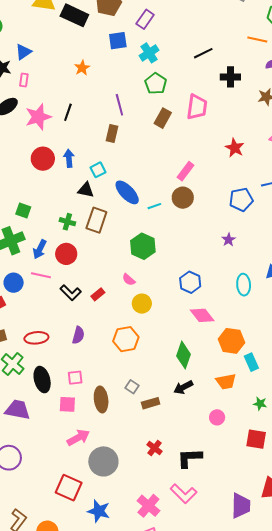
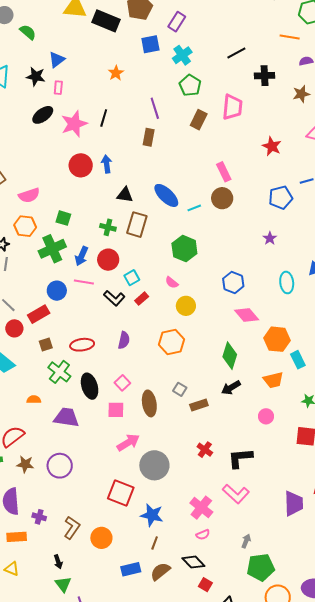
cyan square: (98, 170) -> (132, 278), moved
pink rectangle: (185, 171) -> (224, 172), turned -60
pink square: (75, 378) -> (122, 383), turned -35

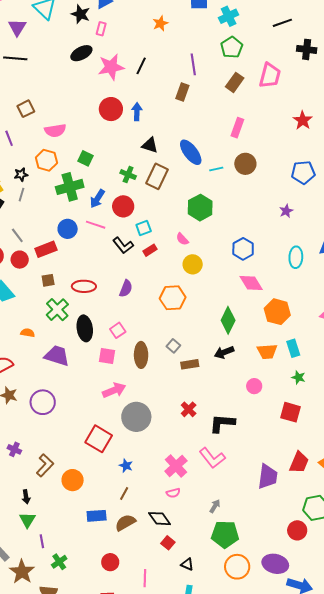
pink rectangle: (224, 172) -> (237, 128), moved, turned 36
cyan rectangle: (298, 360) -> (293, 348), moved
blue star: (152, 515) -> (126, 466), size x0.6

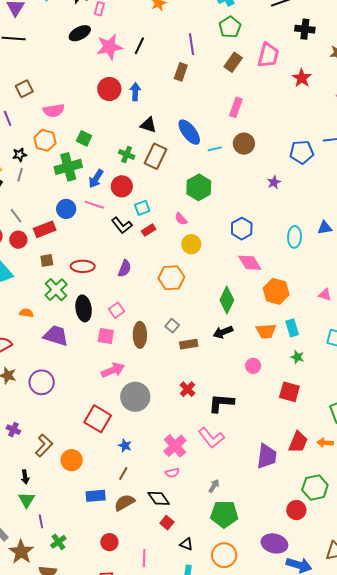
red star: (303, 120) -> (302, 78), moved
purple star: (286, 211) -> (274, 182), moved
orange circle: (237, 567) -> (224, 555), moved

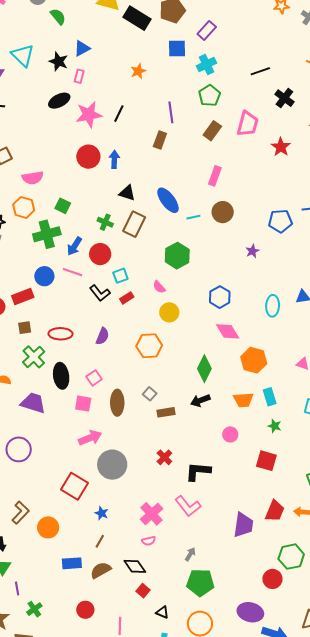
black cross: (305, 29) -> (284, 98), turned 30

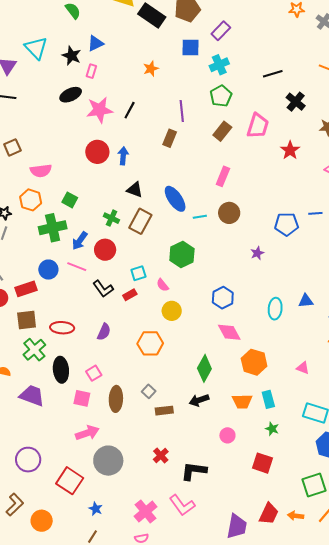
cyan square: (120, 276) -> (138, 273), moved
brown square: (25, 328) -> (27, 320), size x1.5
purple circle: (19, 449) -> (28, 460), moved

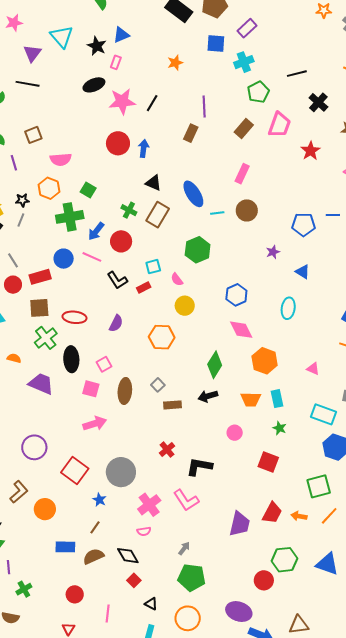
green pentagon: (221, 96) -> (258, 92), moved
blue triangle: (306, 301) -> (303, 272), moved, turned 35
gray circle: (108, 461) -> (121, 472), moved

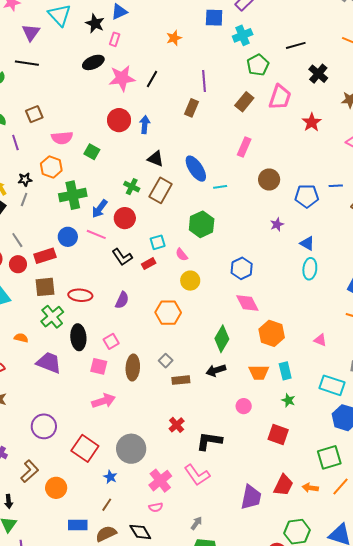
green square: (88, 190) -> (92, 152), moved
brown circle: (247, 210) -> (269, 179), moved
cyan ellipse: (288, 308) -> (310, 269), moved

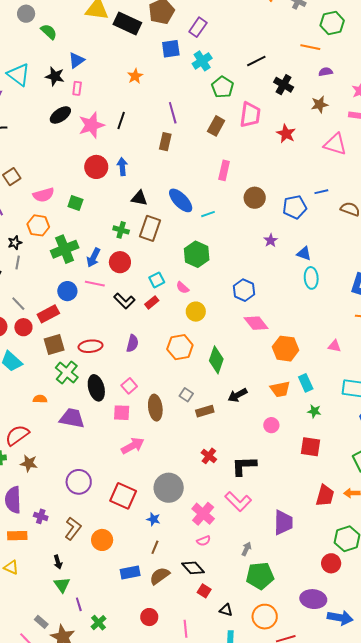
green diamond: (222, 339) -> (216, 360), moved
purple trapezoid: (251, 497) -> (283, 522), moved

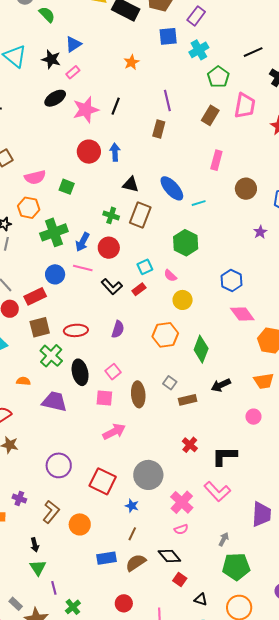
pink rectangle: (77, 88) -> (73, 72), turned 40

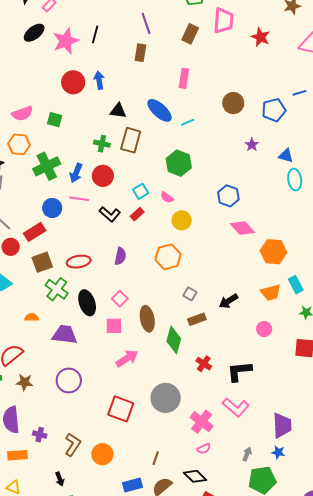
pink rectangle: (216, 160) -> (184, 78), moved
green diamond: (201, 349) -> (174, 340), moved
gray square: (170, 383) -> (190, 294), moved
purple circle: (59, 465) -> (69, 380), moved
blue star: (132, 506) -> (278, 452), moved

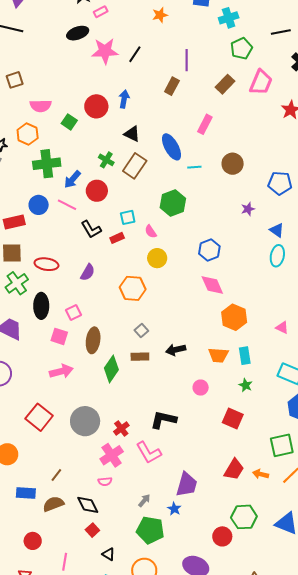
red circle: (73, 82) -> (96, 106), moved
brown circle: (233, 103) -> (233, 164), moved
red cross: (204, 364) -> (121, 428), moved

